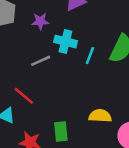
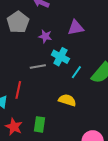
red line: (24, 96) -> (18, 90), turned 48
yellow semicircle: (100, 116) -> (67, 100), moved

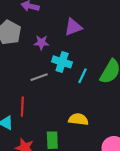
yellow semicircle: (67, 100) -> (78, 119), moved

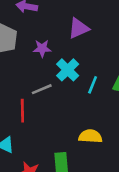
cyan cross: (62, 62) -> (68, 70), turned 30
red line: (22, 107) -> (22, 111), moved

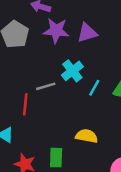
purple star: (42, 48) -> (56, 31), moved, size x1.5

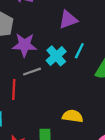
purple star: (56, 31) -> (24, 45), moved
cyan line: (94, 88) -> (79, 51), moved

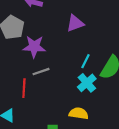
cyan line: (79, 51) -> (85, 61), moved
cyan cross: (56, 56) -> (87, 83), moved

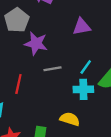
gray line: (41, 72) -> (53, 69), moved
cyan cross: (87, 83) -> (83, 89), turned 30

